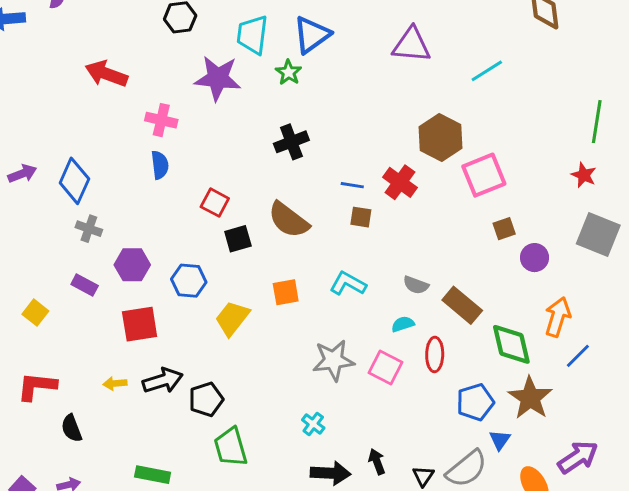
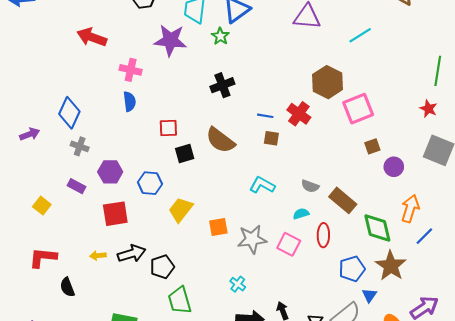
purple arrow: (22, 174) -> (30, 134), moved
red square: (215, 203) -> (168, 128), turned -30
orange square: (286, 292) -> (218, 227), moved

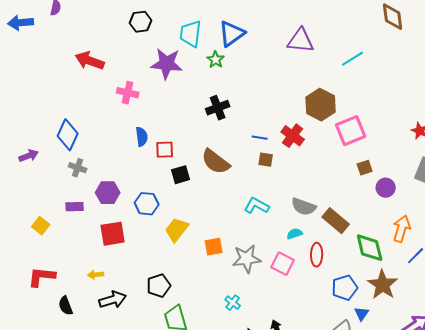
blue semicircle: (130, 101) -> (142, 137), moved
purple rectangle: (77, 186) -> (75, 207), turned -30
gray semicircle: (310, 186) -> (304, 207), size x1.4
black arrow: (132, 254) -> (113, 300), moved

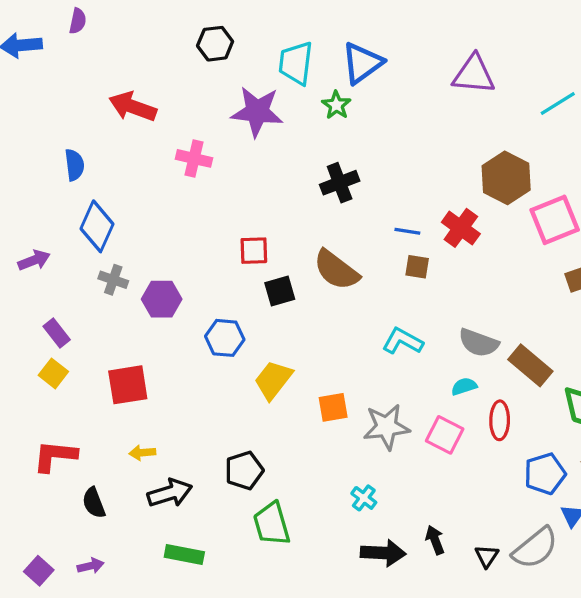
blue semicircle: (142, 137) -> (74, 165), moved
purple hexagon: (108, 193) -> (162, 299), moved
purple rectangle: (75, 207) -> (57, 333), moved, turned 54
red square: (113, 234) -> (128, 385), moved

